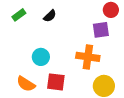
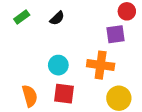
cyan circle: (41, 57) -> (58, 65), moved
orange semicircle: (26, 84) -> (30, 96), turned -138

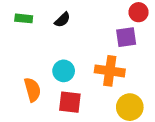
green rectangle: (22, 17) -> (24, 18), turned 42
orange semicircle: (30, 96) -> (32, 90), moved

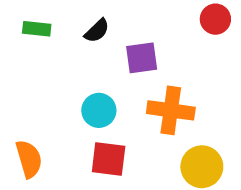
purple square: (126, 37) -> (142, 58), moved
orange semicircle: (32, 90) -> (29, 159), moved

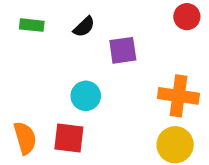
orange cross: (171, 110) -> (178, 96), moved
red square: (109, 159) -> (69, 138), moved

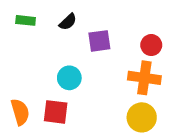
red circle: (187, 17) -> (151, 45), moved

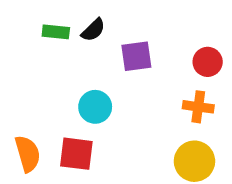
green rectangle: (26, 20) -> (56, 32), moved
orange cross: (144, 78) -> (198, 107), size x0.7

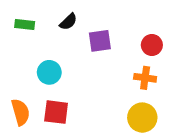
green rectangle: (56, 32) -> (25, 24), moved
cyan circle: (95, 107) -> (49, 72), moved

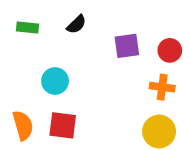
purple square: (100, 41) -> (127, 46), moved

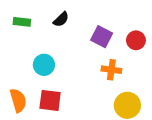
purple square: (127, 46) -> (102, 37), turned 35
orange cross: (162, 87) -> (111, 70), moved

